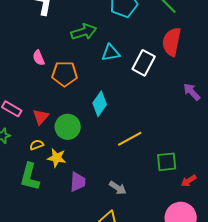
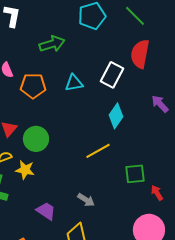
cyan triangle: (111, 53) -> (74, 83), moved
cyan diamond: (100, 104) -> (116, 116), moved
red arrow: (189, 181) -> (157, 193), turned 91
purple trapezoid: (78, 182) -> (46, 211), moved, turned -60

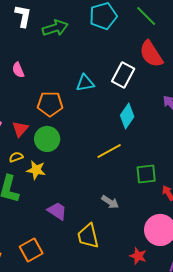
green arrow: (52, 44) -> (55, 28), moved
red semicircle: (140, 54) -> (151, 54), turned -44
orange pentagon: (33, 86) -> (50, 104), moved
gray arrow: (86, 200) -> (110, 202), moved

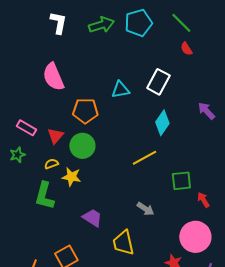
green arrow: (55, 28) -> (101, 25), moved
red semicircle: (151, 54) -> (186, 49), moved, size x0.5
pink semicircle: (18, 70) -> (53, 77), size x1.8

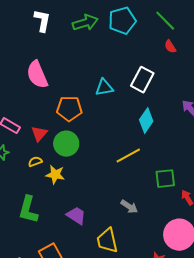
green L-shape: (44, 196) -> (28, 210), moved

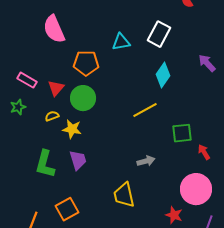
gray arrow: (129, 207) -> (146, 161), turned -48
purple trapezoid: (76, 216) -> (78, 160), moved, turned 40

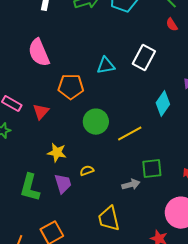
cyan diamond: (163, 75) -> (163, 104), moved
green circle: (83, 98) -> (96, 122), moved
yellow semicircle: (52, 116) -> (87, 171), moved
green square: (182, 133) -> (152, 169), moved

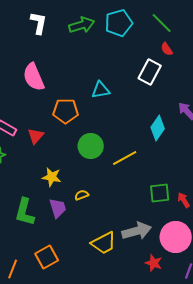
white rectangle: (144, 58) -> (150, 72), moved
green square: (152, 169) -> (160, 193), moved
gray arrow: (131, 185) -> (137, 231), moved, size x1.6
yellow trapezoid: (109, 219) -> (104, 243), turned -104

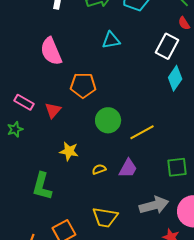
cyan triangle: (101, 90) -> (111, 40), moved
cyan diamond: (158, 128) -> (175, 78), moved
purple trapezoid: (58, 208) -> (128, 168), moved, turned 45
yellow trapezoid: (104, 243) -> (105, 217), moved, turned 36

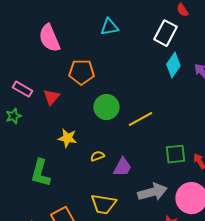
purple trapezoid: (128, 168) -> (122, 167), moved

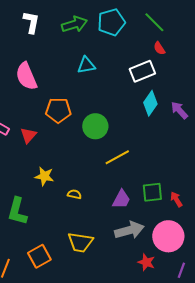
white rectangle: (165, 33) -> (142, 71), turned 40
green circle: (106, 107) -> (95, 126), moved
yellow semicircle: (97, 156) -> (74, 194), turned 32
purple trapezoid: (122, 167) -> (121, 199), moved

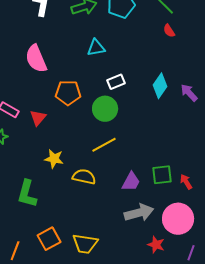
white rectangle: (142, 71) -> (116, 82), moved, size x0.7
yellow line: (117, 157) -> (104, 145), moved
yellow semicircle: (74, 194) -> (84, 177), size x1.6
yellow trapezoid: (80, 242) -> (85, 244), moved

